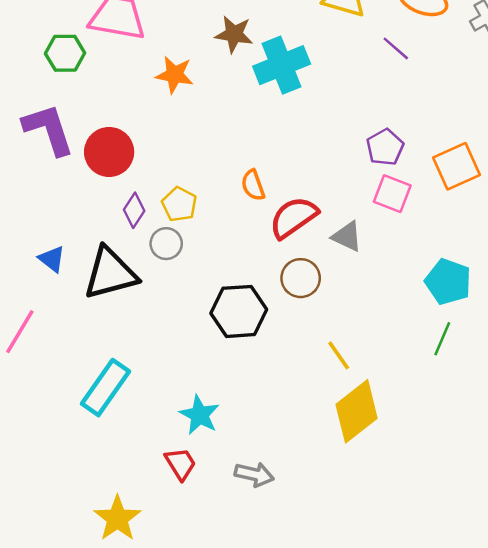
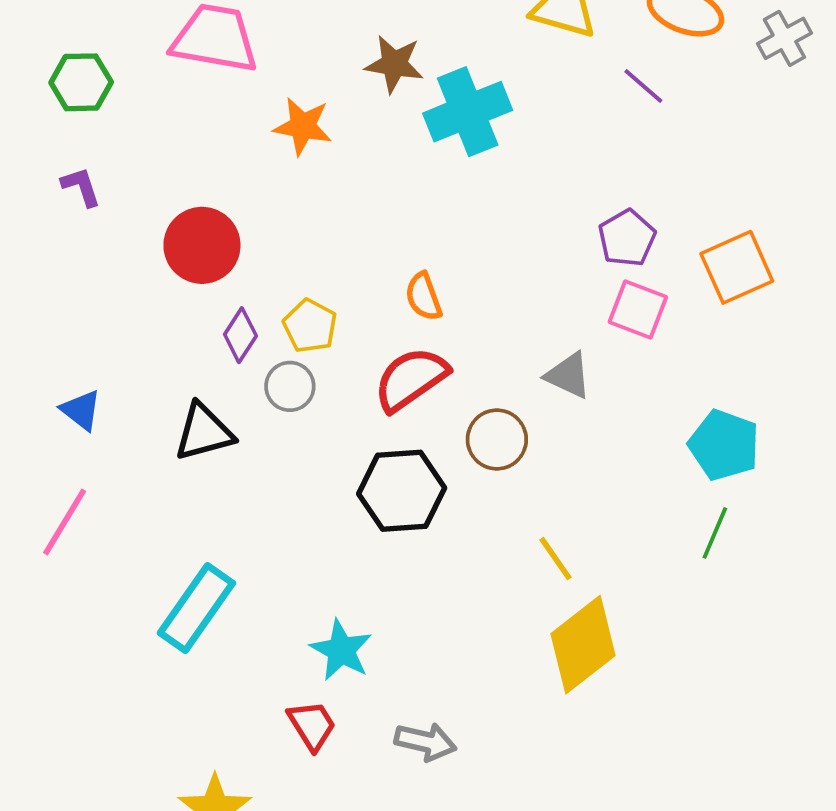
green hexagon: (65, 53) -> (81, 82), moved
purple L-shape: (48, 129) -> (81, 187), moved, size x0.5
red semicircle: (293, 217) -> (411, 379), moved
blue triangle: (52, 259) -> (81, 410), moved
black triangle: (110, 273) -> (204, 432), size x0.7

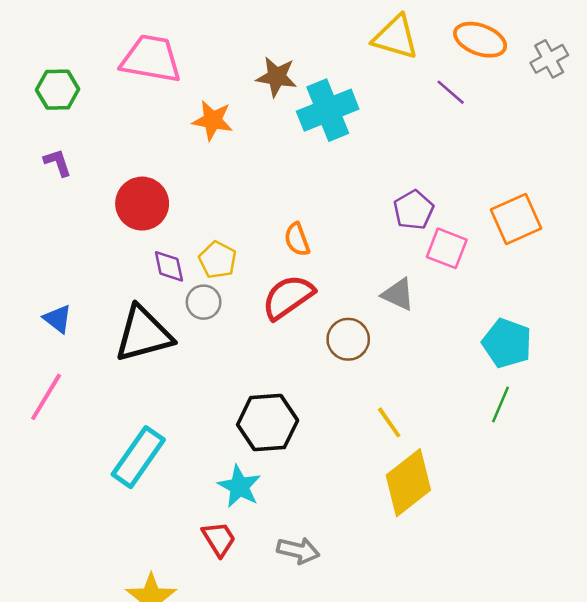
purple pentagon: (627, 238) -> (414, 210), moved
purple diamond: (240, 335) -> (169, 266), turned -45
black triangle: (204, 432) -> (143, 334), size x1.4
black hexagon: (402, 491) -> (268, 422), moved

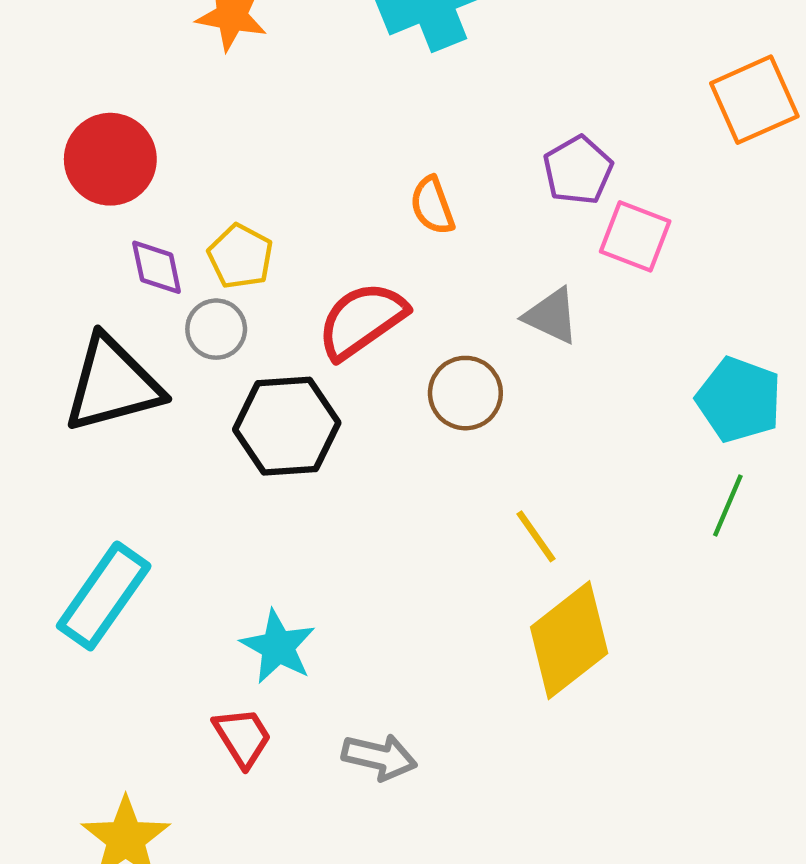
orange square: (516, 219) -> (754, 100), moved
orange semicircle: (297, 239) -> (432, 206), moved
black hexagon: (268, 422) -> (287, 426), moved

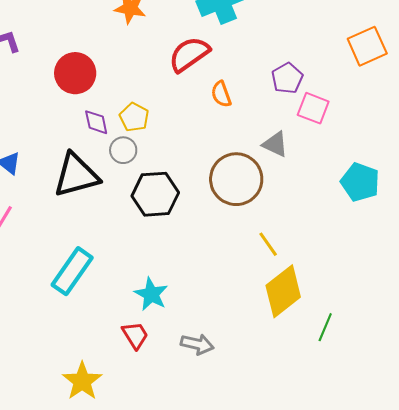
red semicircle: (362, 320) -> (189, 54), moved
brown circle: (465, 393) -> (236, 179), size x1.6
green line: (728, 506) -> (325, 327), moved

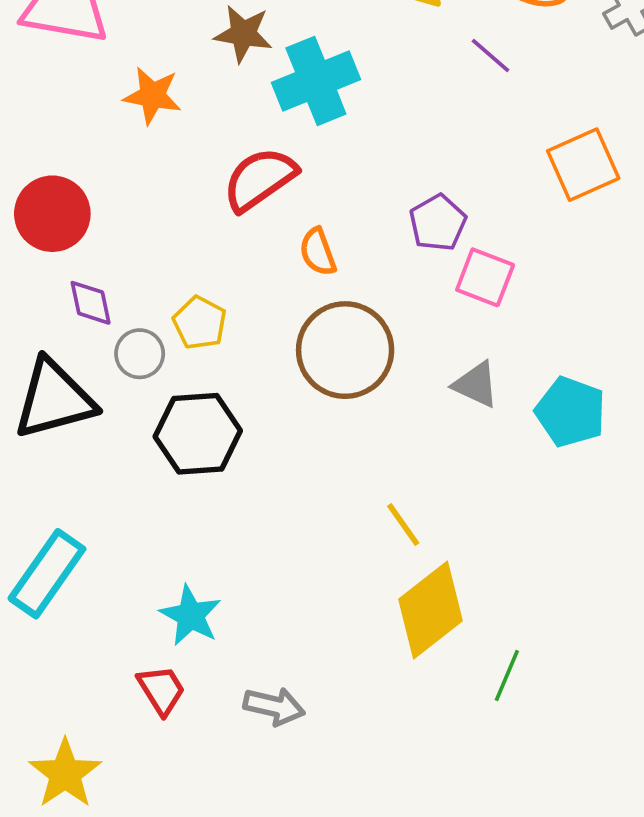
yellow pentagon: (134, 117) -> (200, 323), moved
gray triangle: (275, 144) -> (476, 385), moved
brown circle: (236, 179) -> (345, 350), moved

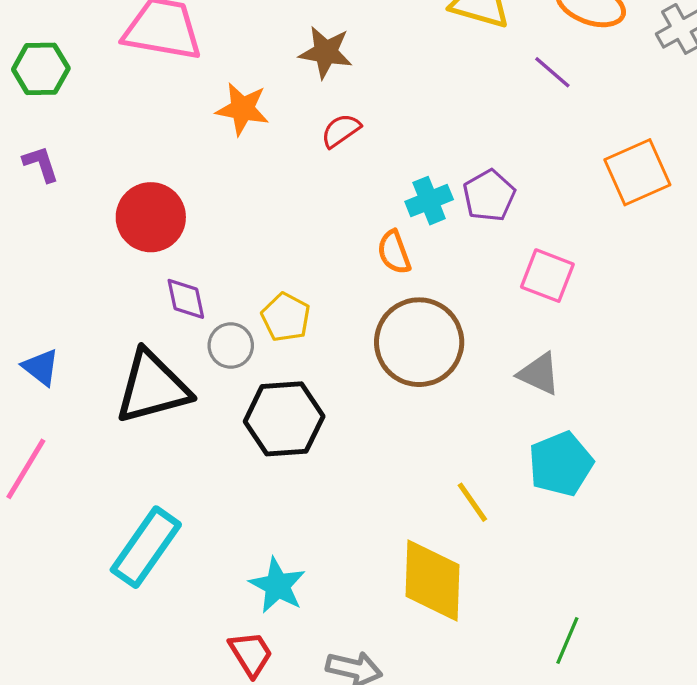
cyan cross: (316, 81) -> (429, 201), moved, size x0.6
red semicircle: (260, 179) -> (341, 131), moved, size x0.6
purple pentagon: (438, 223) -> (489, 196), moved
cyan pentagon: (570, 412) -> (561, 464), moved, turned 30
yellow diamond: (430, 610) -> (432, 580), moved, turned -50

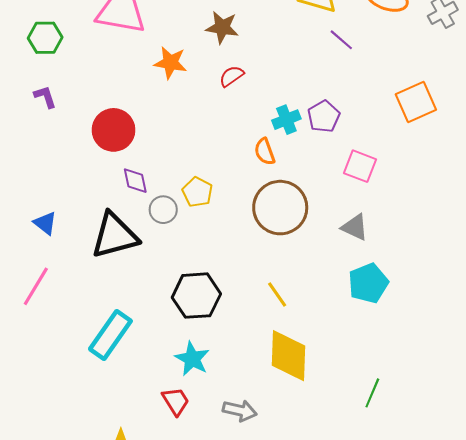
purple line: (552, 72) -> (341, 40), moved
black hexagon: (284, 419) -> (196, 296), moved
yellow line: (472, 502) -> (277, 295), moved

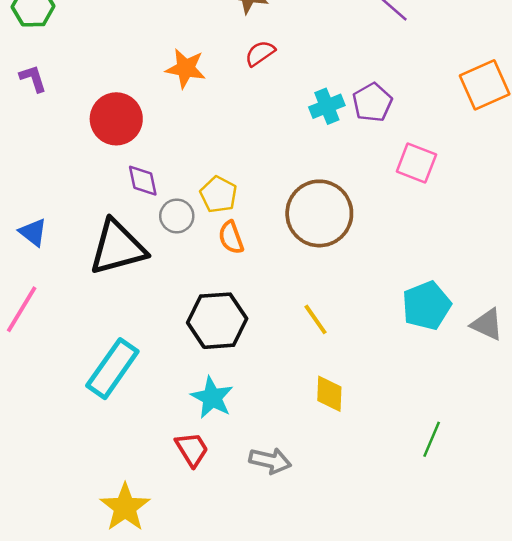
orange star: (170, 63) -> (186, 68), moved
orange semicircle: (265, 152) -> (231, 237), moved
gray triangle: (355, 227) -> (487, 324), moved
yellow diamond: (288, 356) -> (329, 394), size x0.6

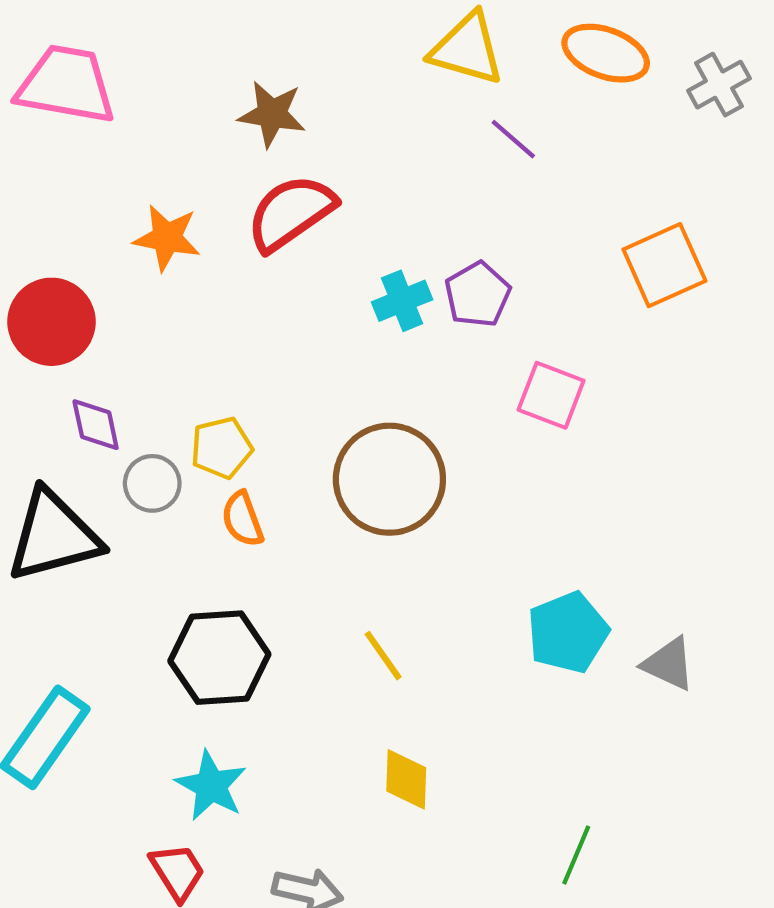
red semicircle: (260, 53) -> (291, 213), size x1.8
yellow pentagon: (218, 195) -> (222, 448), turned 30

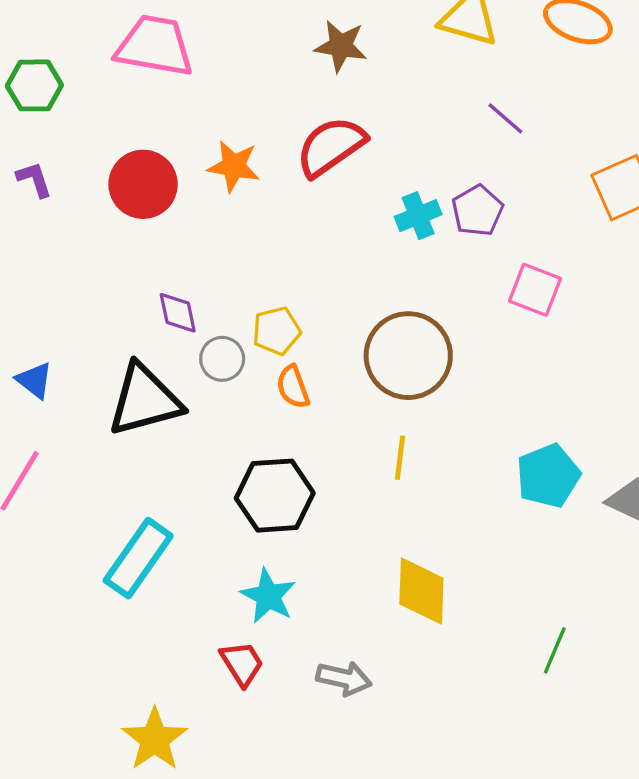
brown star: (272, 114) -> (341, 46), moved
purple line: (513, 139) -> (505, 118), moved
red circle: (51, 322) -> (143, 184), moved
yellow line: (383, 656) -> (400, 458), moved, turned 42
yellow diamond: (406, 779) -> (421, 591), size x1.4

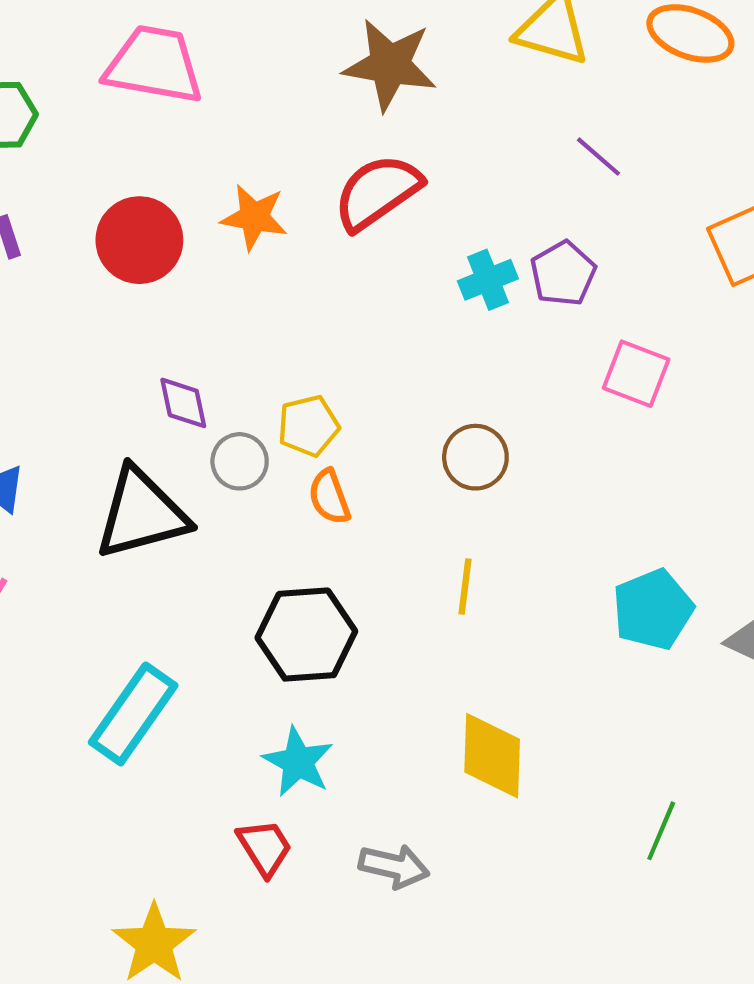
brown star: (341, 46) -> (390, 65), size x1.4
brown circle: (408, 356) -> (475, 457), size x0.6

